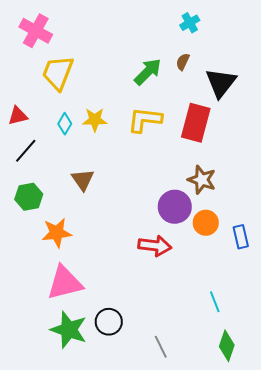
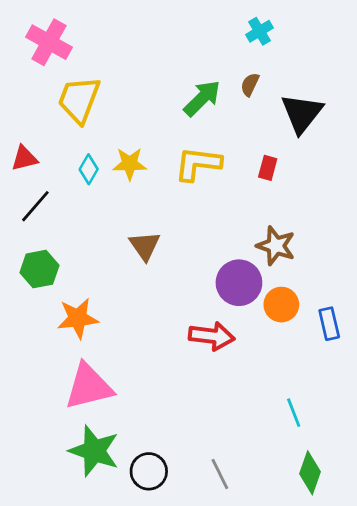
red rectangle: (196, 123) -> (268, 168), size x0.5
brown triangle: (83, 180) -> (145, 246), moved
black circle: (109, 322) -> (149, 471), moved

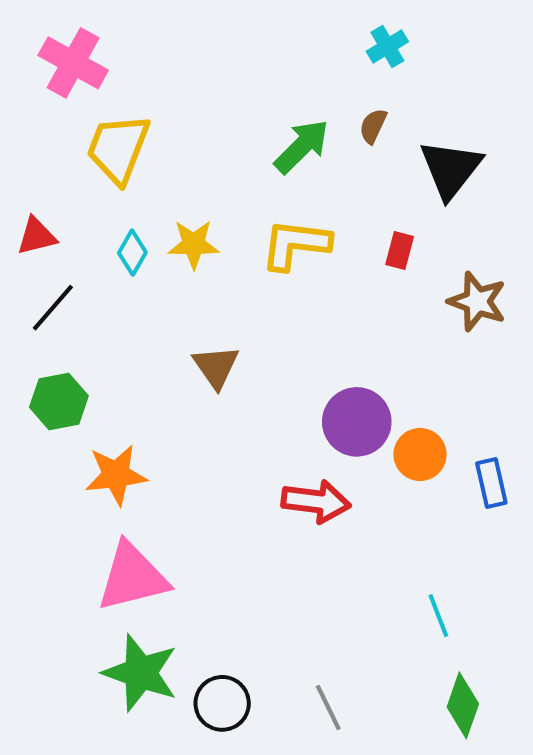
brown star: (276, 246) -> (477, 301), moved

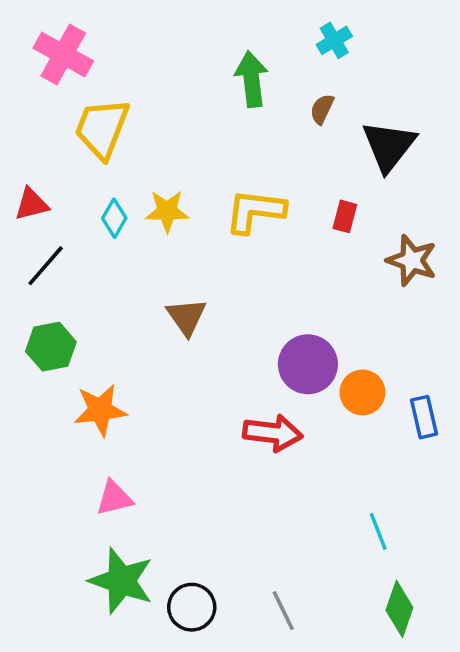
green arrow: (302, 146) -> (252, 79), moved, turned -52
pink triangle: (132, 577) -> (114, 498), size x0.6

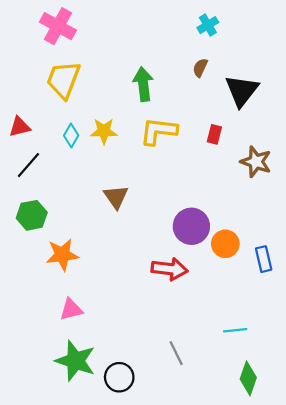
pink cross: (63, 54) -> (58, 26), moved
green arrow: (252, 79) -> (143, 84), moved
cyan line: (378, 531) -> (235, 330), turned -75
gray line: (283, 611) -> (176, 353), moved

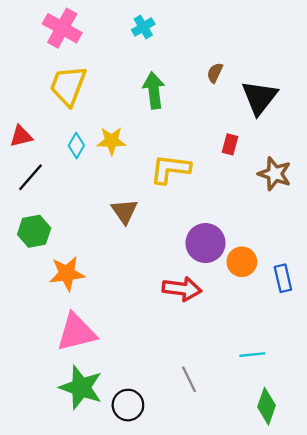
cyan cross: (208, 25) -> (143, 27), moved
yellow L-shape: (159, 131) -> (170, 169), moved
pink triangle: (71, 309) -> (76, 332), size x1.6

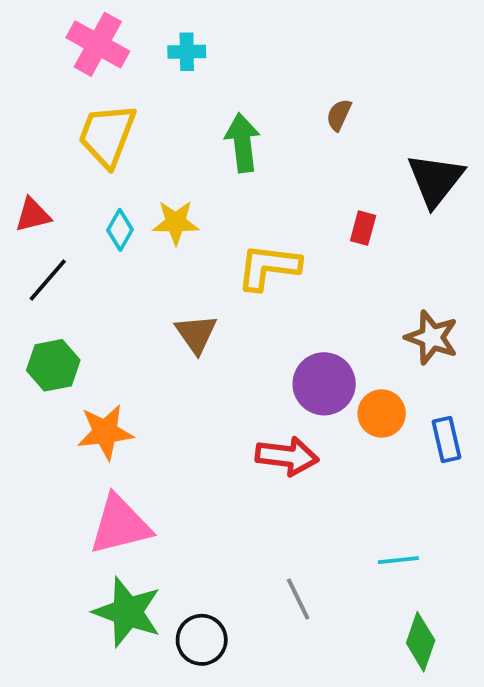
cyan cross: (143, 27) -> (187, 52), moved, turned 30
black triangle: (259, 97) -> (435, 180), moved
brown star: (275, 174) -> (432, 337), moved

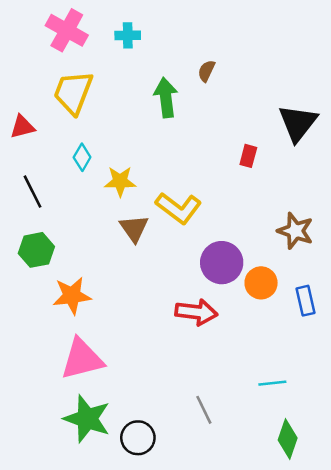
brown semicircle: (339, 115) -> (206, 71), moved
red triangle: (33, 215) -> (22, 127), moved
yellow star: (176, 222) -> (120, 181), moved
yellow L-shape: (268, 267) -> (179, 208), moved, turned -150
black line: (48, 280) -> (33, 192), turned -68

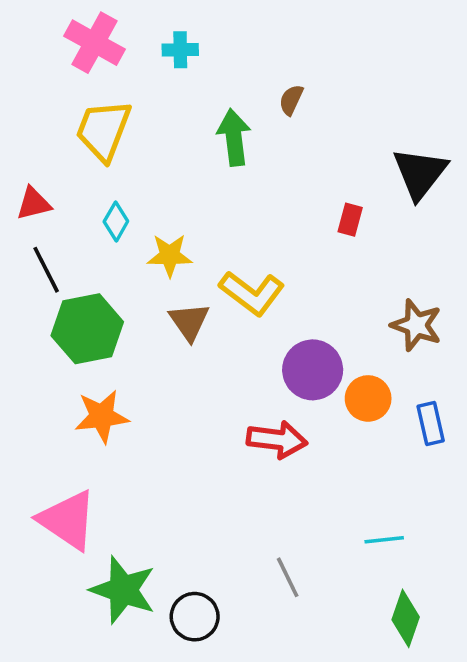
red triangle: (22, 127) -> (34, 204), moved
green hexagon: (36, 250) -> (87, 329), moved, size x1.4
pink triangle: (82, 359) -> (68, 520), moved, turned 48

